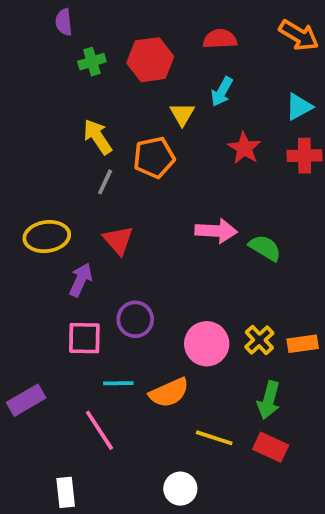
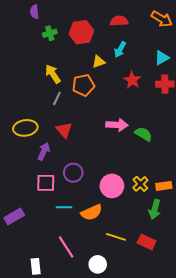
yellow triangle: (182, 114) -> (99, 62), turned 40
green arrow: (269, 400) -> (155, 209), moved
pink line: (99, 430) -> (66, 247), moved

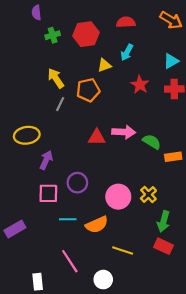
red triangle: (64, 130) -> (97, 137), moved, turned -48
orange rectangle: (164, 186) -> (173, 157), moved
red rectangle: (147, 242) -> (164, 246), moved

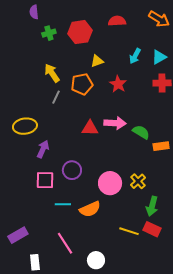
cyan arrow: (127, 52) -> (135, 56), moved
red star: (140, 85) -> (118, 84), moved
purple rectangle: (15, 229) -> (18, 235), moved
yellow line: (123, 250) -> (129, 231), moved

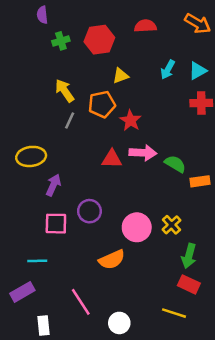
red star: (118, 84) -> (130, 120), moved
cyan line: (63, 204) -> (37, 261), moved
yellow line: (129, 231) -> (174, 313), moved

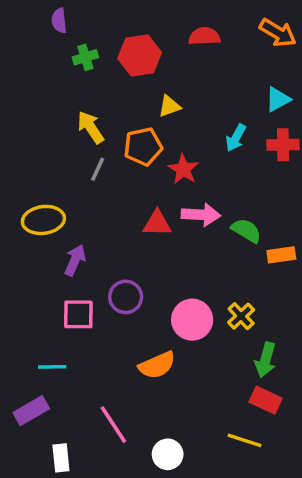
cyan arrow: (168, 69) -> (236, 138), moved

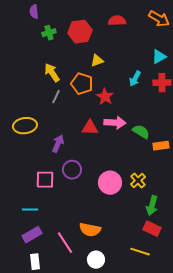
orange pentagon: (143, 146) -> (82, 84), turned 30
purple arrow: (75, 260) -> (58, 144), moved
orange semicircle: (157, 365) -> (90, 230), moved, turned 35
purple rectangle: (31, 411) -> (32, 235), moved

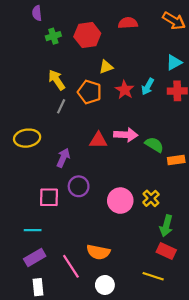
red star: (105, 97) -> (125, 90), moved

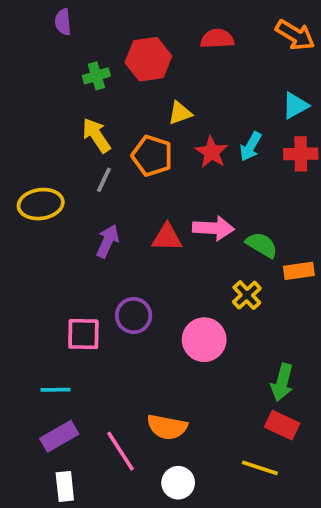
green cross: (53, 36) -> (96, 76), moved
yellow ellipse: (27, 138) -> (41, 204), moved
purple arrow: (63, 158) -> (108, 241), moved
yellow cross: (151, 198) -> (247, 295), moved

